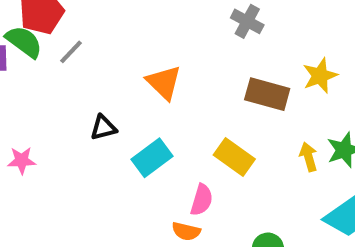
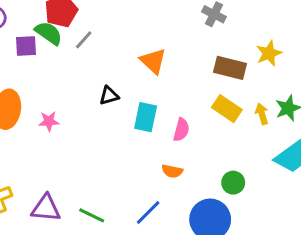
yellow rectangle: (234, 157) -> (227, 109), moved
cyan rectangle: (152, 158) -> (146, 117), turned -40
pink semicircle: (202, 200) -> (181, 130), moved

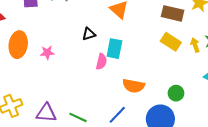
pink semicircle: (181, 130) -> (101, 62), moved
orange semicircle: (172, 171) -> (133, 86), size x1.5

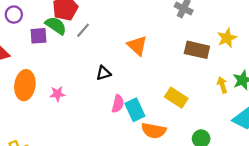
yellow rectangle: (171, 42) -> (176, 98), moved
cyan rectangle: (114, 49) -> (135, 110), moved, turned -36

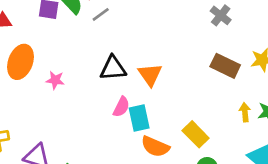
orange triangle: (137, 46) -> (150, 75), moved
black triangle: (104, 73) -> (113, 68), size x1.5
yellow rectangle: (176, 98) -> (196, 134), moved

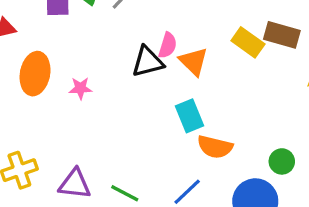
pink semicircle: (121, 107) -> (168, 45), moved
yellow rectangle: (196, 134) -> (248, 42), moved

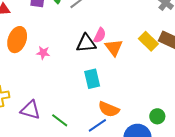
cyan rectangle: (190, 116) -> (92, 79), moved
orange semicircle: (215, 147) -> (109, 109), moved

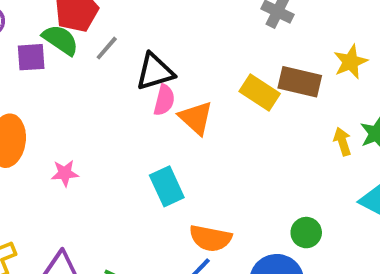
black triangle: (86, 43) -> (155, 72), moved
pink star: (43, 53) -> (65, 173), moved

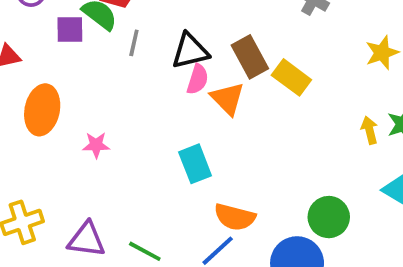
gray line: (107, 48) -> (134, 43), moved, turned -32
brown rectangle: (300, 82) -> (250, 57), moved, turned 45
green circle: (306, 233) -> (329, 217), size x1.4

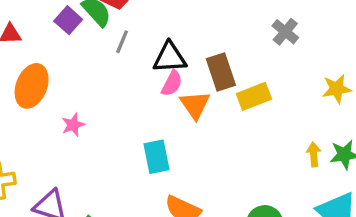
purple square: (70, 30) -> (68, 20), turned 32
yellow rectangle: (291, 77) -> (254, 96), turned -68
pink star: (96, 145) -> (73, 125), turned -30

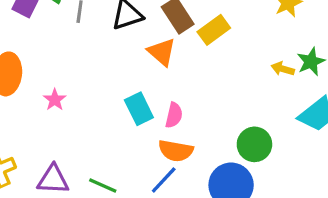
pink semicircle: (172, 83) -> (174, 115), moved
yellow arrow: (314, 154) -> (283, 69), turned -55

